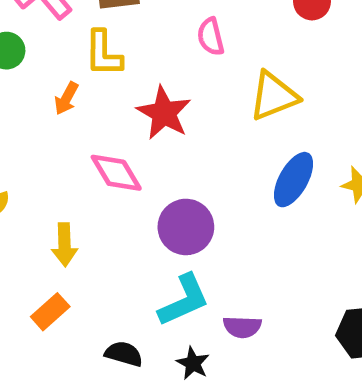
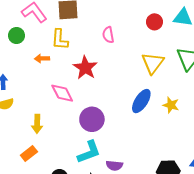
yellow triangle: (274, 96) -> (153, 63), moved, turned -35
orange arrow: (66, 98) -> (42, 59), turned 56

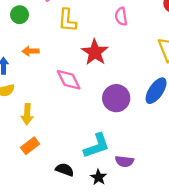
orange arrow: (42, 59) -> (31, 51), moved
purple circle: (92, 119) -> (116, 98), moved
yellow arrow: (37, 124) -> (27, 114), moved

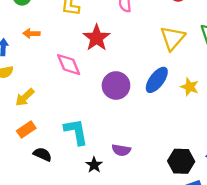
yellow arrow: (27, 114) -> (25, 97), turned 42
cyan L-shape: (97, 146) -> (76, 132), moved, turned -84
black semicircle: (65, 170) -> (42, 154), moved

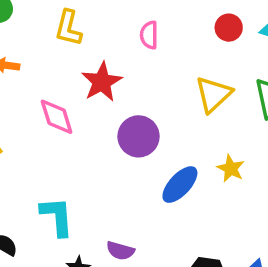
blue ellipse: (157, 80) -> (180, 185), moved
purple circle: (116, 86) -> (138, 136), moved

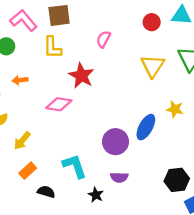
pink semicircle: (149, 35) -> (103, 39), turned 42
pink diamond: (57, 117) -> (59, 104), turned -50
purple circle: (138, 136) -> (115, 142), moved

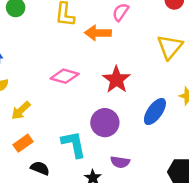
red star: (81, 76) -> (116, 80), moved
orange arrow: (20, 80) -> (98, 33), moved, size x1.5
purple circle: (115, 142) -> (105, 123), moved

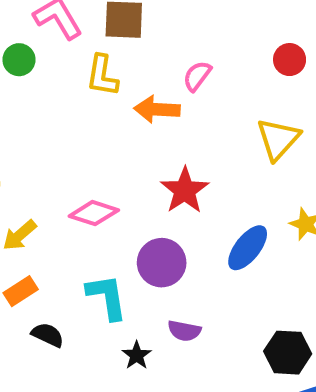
pink diamond: (65, 76) -> (94, 213), moved

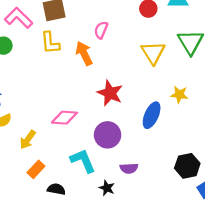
orange arrow: (157, 109) -> (84, 53), turned 75

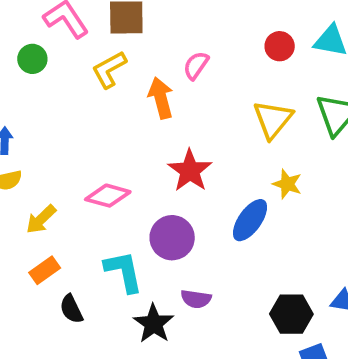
yellow L-shape: (50, 43) -> (109, 69), turned 55
yellow star: (179, 95) -> (287, 184), moved
black star: (107, 188) -> (154, 324), size x1.5
black semicircle: (56, 189) -> (71, 309), turned -138

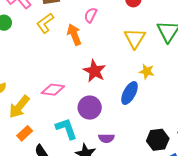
yellow arrow: (41, 219) -> (19, 107), size x1.4

